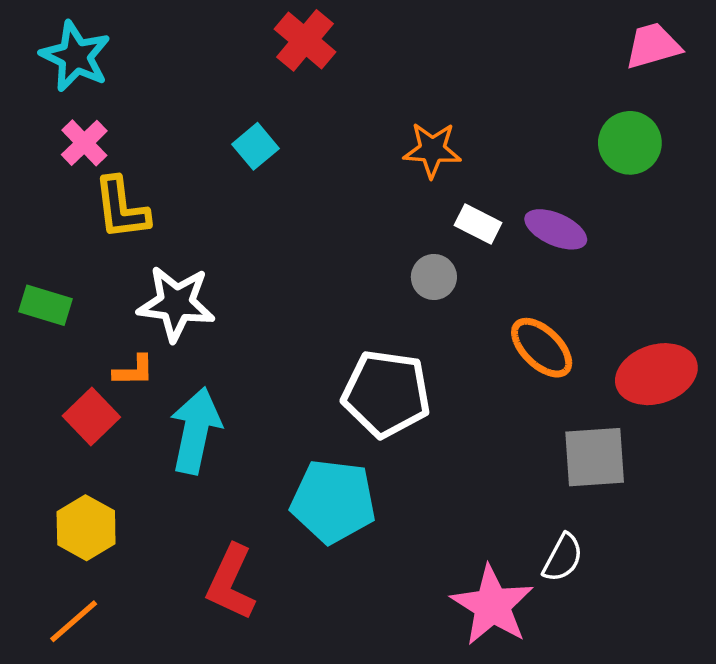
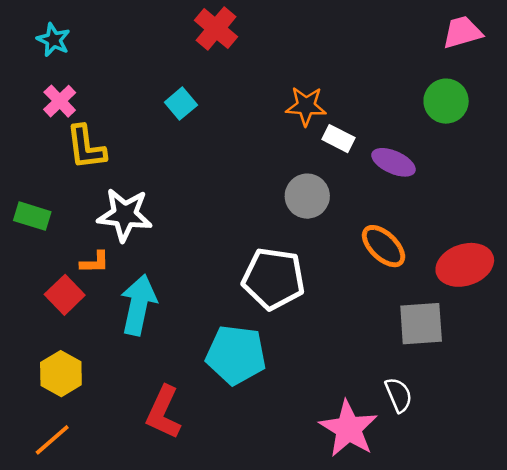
cyan star: (75, 56) -> (53, 40), size x0.7
white rectangle: (478, 224) -> (339, 139), moved
gray circle: (434, 277) -> (307, 196), size x1.4
white semicircle: (563, 558) -> (399, 395), turned -51

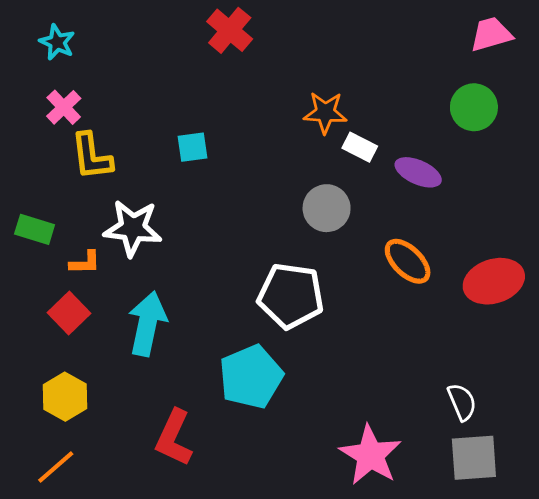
cyan square: (181, 104) -> (192, 147), moved, turned 32
orange L-shape: (95, 262) -> (85, 263), moved
gray square: (421, 324) -> (474, 458), moved
cyan pentagon: (236, 355) -> (251, 377), turned -30
white semicircle: (399, 395) -> (462, 402), moved

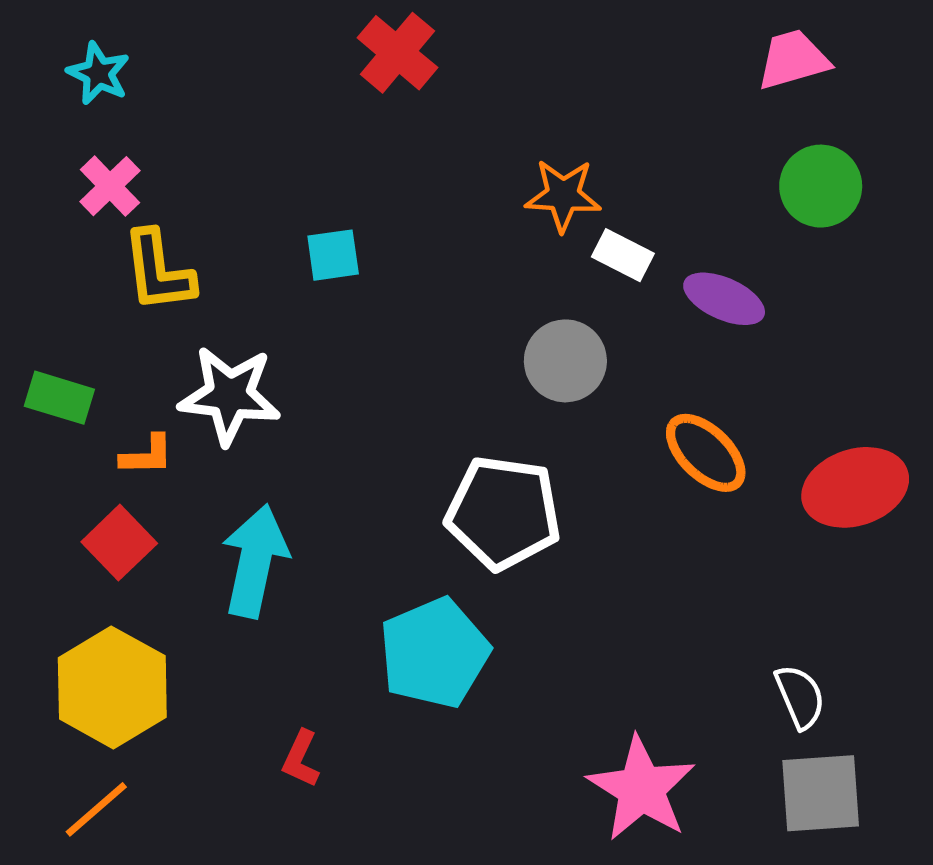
pink trapezoid: (491, 34) -> (793, 60), moved
yellow hexagon: (65, 397) -> (112, 687), size x1.4
red L-shape: (174, 438) -> (301, 759), size x0.6

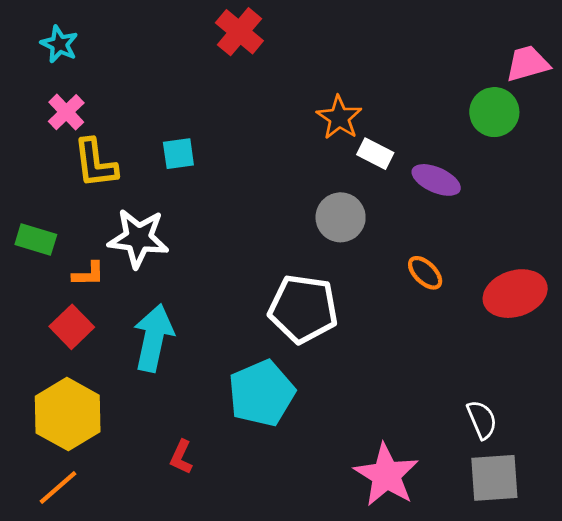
pink trapezoid: (793, 60) -> (528, 64), moved
orange star: (563, 195) -> (339, 118), turned 30
cyan square: (333, 255) -> (178, 154), moved
orange ellipse: (706, 453) -> (425, 273), size x0.7

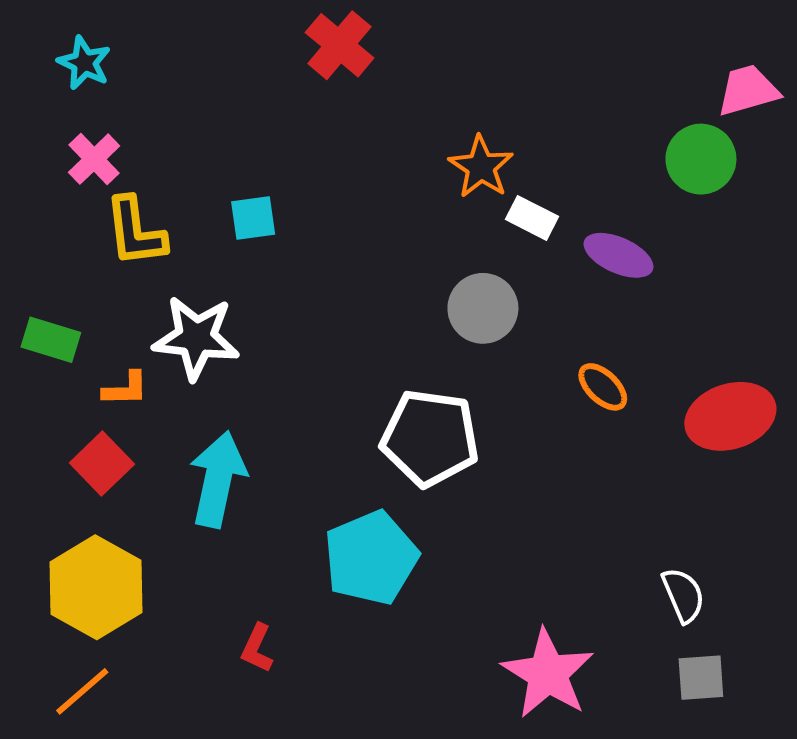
gray square: (494, 478) -> (701, 678), size x0.7

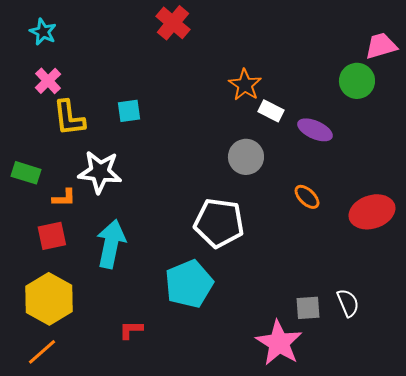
red square: (102, 464) -> (52, 236), turned 32
red L-shape: (257, 648) -> (131, 330), turned 65
gray square: (701, 678) -> (308, 308), moved

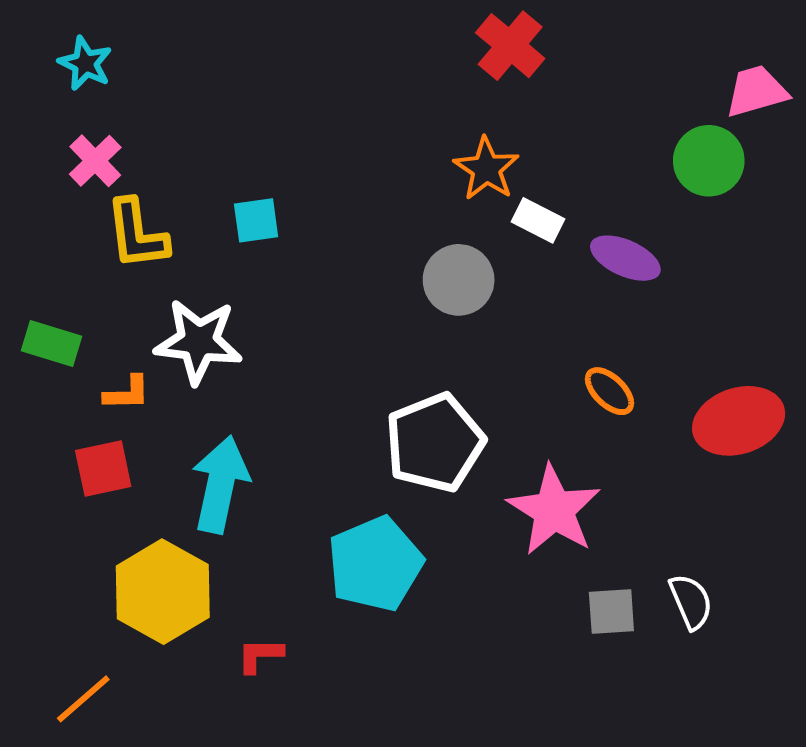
red cross: (173, 23) -> (510, 46), moved
gray circle: (246, 157) -> (459, 280), moved
white pentagon: (219, 223) -> (435, 443), turned -30
yellow hexagon: (49, 299) -> (163, 592), moved
pink star: (279, 343) -> (554, 510), moved

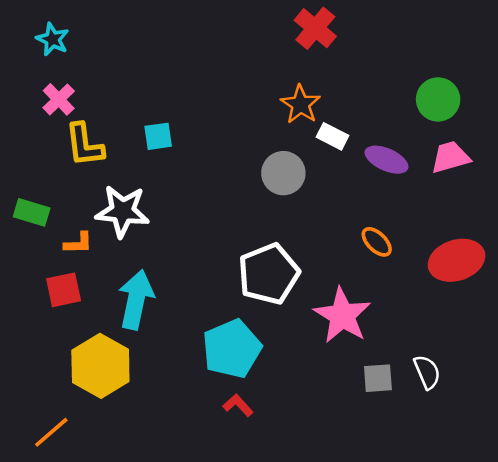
pink trapezoid: (756, 91) -> (450, 157), moved
red L-shape: (260, 655) -> (238, 405), moved, turned 48

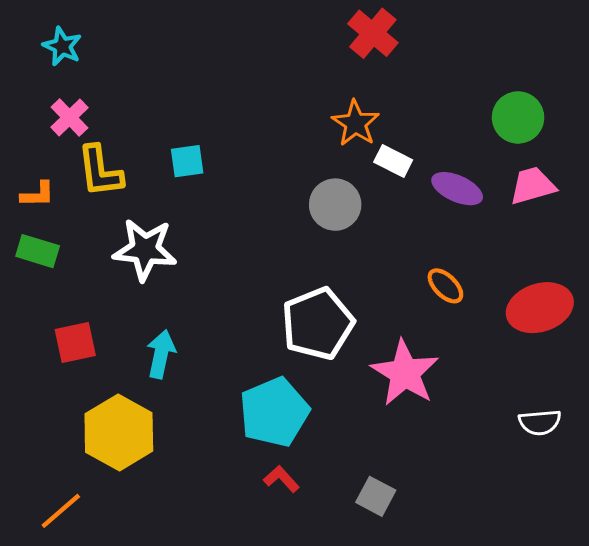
orange L-shape: (78, 243) -> (38, 194), moved
cyan arrow: (136, 300) -> (161, 354), size x0.7
white semicircle: (427, 372) -> (540, 422), moved, turned 108
gray square: (378, 378) -> (376, 496), moved, turned 32

